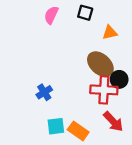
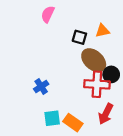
black square: (85, 13) -> (79, 37), moved
red arrow: (113, 122) -> (106, 114), turned 70

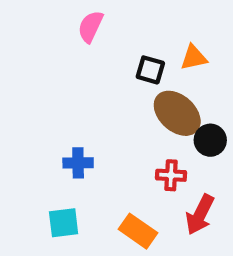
red cross: (97, 84) -> (171, 175), moved, size x0.6
blue cross: (41, 86) -> (78, 163), turned 32
cyan square: (52, 118) -> (64, 223), moved

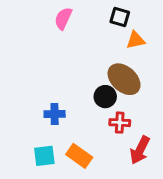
black square: (150, 70) -> (120, 17), moved
black circle: (210, 140) -> (105, 97), moved
orange rectangle: (138, 231) -> (79, 156), moved

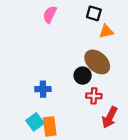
cyan square: (44, 156) -> (35, 122), turned -30
orange rectangle: (79, 156) -> (50, 126), moved, turned 48

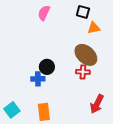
black circle: (83, 76) -> (47, 67), moved
red cross: (94, 96) -> (83, 72), moved
cyan square: (35, 122) -> (12, 110), moved

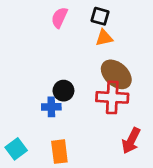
black square: (83, 12) -> (100, 16), moved
orange triangle: (94, 28) -> (104, 38), moved
red cross: (83, 72) -> (112, 97), size x1.6

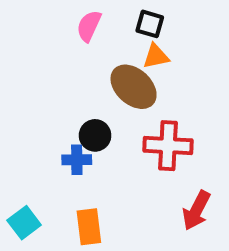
brown ellipse: (116, 74) -> (134, 87), moved

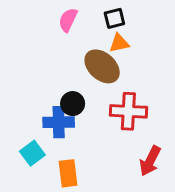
black square: (150, 24) -> (114, 18), turned -30
blue cross: (77, 160) -> (59, 122), size x1.4
cyan square: (24, 223) -> (32, 153), moved

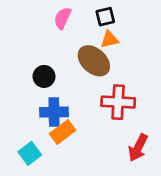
black circle: (73, 104) -> (44, 76), moved
cyan square: (32, 153) -> (30, 153), moved
orange rectangle: (68, 173) -> (63, 132), moved, turned 60

